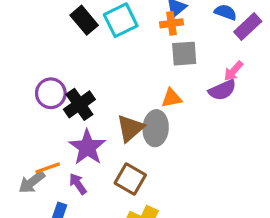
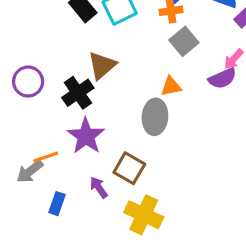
gray square: (184, 54) -> (184, 41), turned -36
purple circle: (51, 93) -> (28, 82), moved
brown triangle: (130, 128) -> (102, 65), moved
purple arrow: (78, 184) -> (99, 187), moved

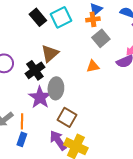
gray ellipse: (155, 117) -> (56, 88), moved
orange line: (46, 157) -> (22, 121), moved, turned -70
purple arrow: (99, 187) -> (58, 140), moved, size x1.5

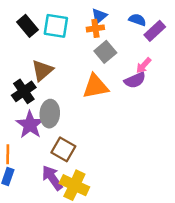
cyan square: (61, 17) -> (56, 26), turned 35
orange triangle: (93, 66) -> (95, 86), size x1.6

